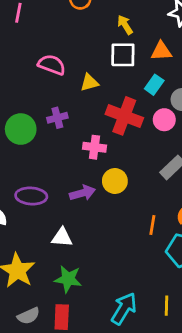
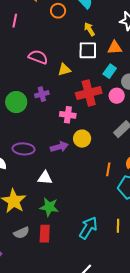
red cross: (124, 116) -> (89, 93), turned -35

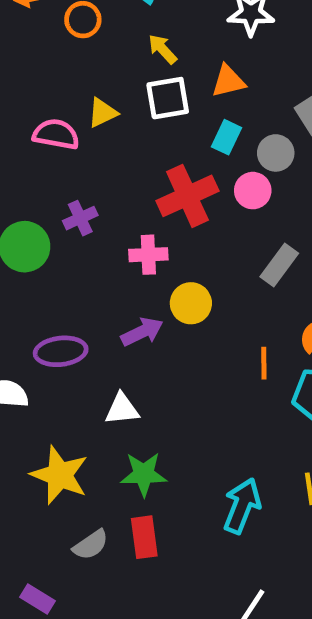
yellow triangle: (64, 70) -> (103, 113), moved

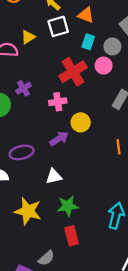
orange triangle: (228, 81) -> (86, 15), turned 42
gray semicircle: (91, 545) -> (46, 258), moved

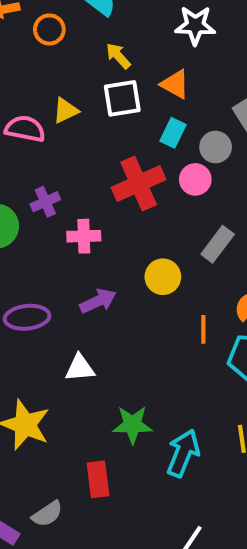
pink cross: (58, 102) -> (84, 236), moved
yellow circle: (81, 122) -> (163, 277), moved
green star: (68, 206) -> (132, 425), moved

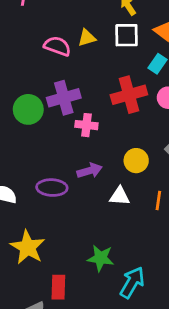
purple cross: (45, 202) -> (64, 98), size x1.6
purple ellipse: (27, 317) -> (52, 188), moved
white triangle: (80, 368) -> (120, 196), moved
red rectangle: (98, 479) -> (58, 287), moved

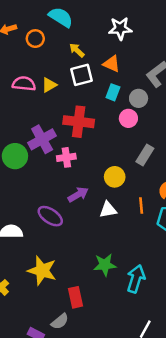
pink semicircle: (57, 46) -> (24, 84), moved
red cross: (129, 95) -> (79, 122), moved, turned 36
purple ellipse: (52, 188) -> (50, 216), turned 45

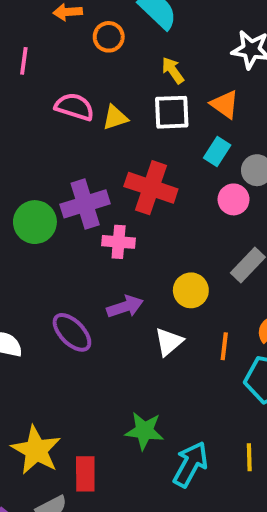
white triangle: (108, 210) -> (169, 342), turned -42
yellow star: (42, 271) -> (36, 450), moved

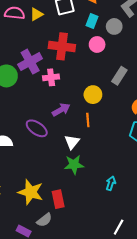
pink circle: (234, 199) -> (97, 44), moved
white triangle: (169, 342) -> (72, 142), moved
orange line: (224, 346) -> (88, 120), moved
green star: (144, 431) -> (74, 165), moved
cyan arrow: (190, 464) -> (111, 183), size x0.6

